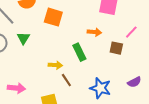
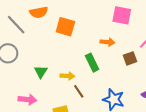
green triangle: (23, 38) -> (41, 72), moved
brown square: (116, 48) -> (130, 58), turned -32

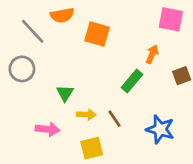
orange arrow: (107, 42) -> (152, 54), turned -72
green rectangle: (92, 63) -> (132, 81), turned 66
yellow arrow: (67, 76) -> (86, 115), moved

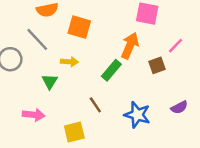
gray line: (33, 31) -> (37, 39), moved
orange arrow: (152, 54) -> (130, 46), size x1.5
yellow arrow: (86, 115) -> (69, 62), moved

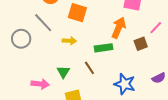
green rectangle: (111, 70) -> (104, 48), turned 42
green triangle: (50, 81) -> (63, 72), moved
brown line: (95, 105) -> (89, 68), moved

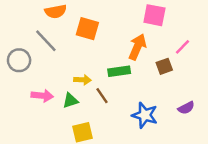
yellow arrow: (69, 41) -> (82, 80), moved
green triangle: (63, 72) -> (70, 101), turned 40
pink arrow: (40, 84) -> (42, 96), moved

